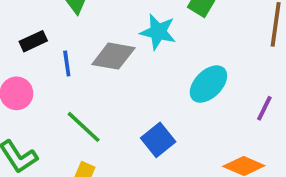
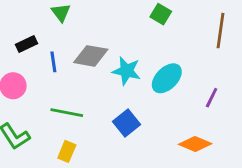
cyan star: (158, 32) -> (126, 71), moved
green line: (84, 127) -> (67, 113), turned -32

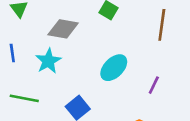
gray diamond: (91, 56) -> (63, 29), moved
cyan star: (126, 71) -> (48, 61), moved, turned 30

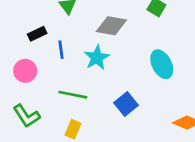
cyan ellipse: (114, 68) -> (162, 64), turned -72

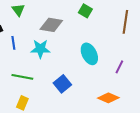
cyan star: (97, 58) -> (40, 49), turned 30

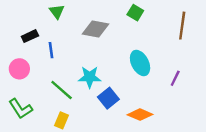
cyan star: (40, 49) -> (90, 77), moved
green line: (22, 77) -> (62, 90), turned 30
orange diamond: (108, 98) -> (140, 115), moved

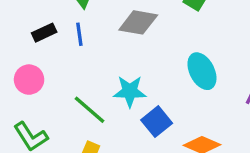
blue line: (51, 50) -> (79, 34), moved

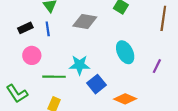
pink circle: (29, 80) -> (32, 55), moved
green line: (89, 110) -> (54, 77), turned -40

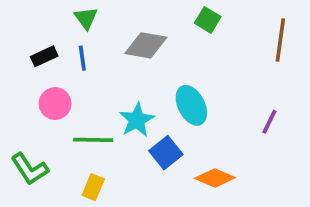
cyan ellipse: (125, 52) -> (191, 105), moved
cyan star: (80, 65) -> (137, 120), turned -30

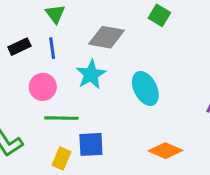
pink circle: (55, 104) -> (43, 87), moved
cyan star: (137, 120) -> (91, 74), moved
blue square: (166, 153) -> (91, 144), moved, turned 36

